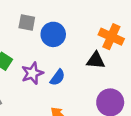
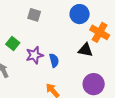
blue circle: (53, 34) -> (80, 14), moved
blue semicircle: (58, 77) -> (54, 60), turned -56

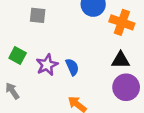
black triangle: (85, 50) -> (121, 60), moved

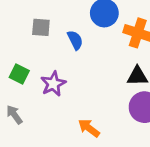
blue semicircle: (72, 67) -> (75, 40), moved

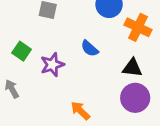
blue semicircle: (75, 40) -> (90, 48), moved, turned 150

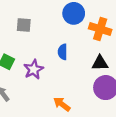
blue semicircle: (90, 48) -> (63, 52), turned 56

